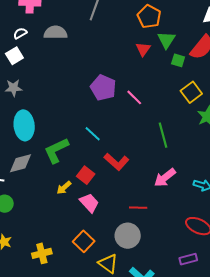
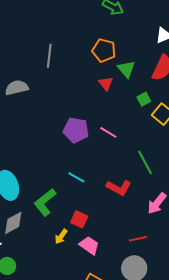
green square: (178, 60) -> (144, 99), moved, turned -32
red L-shape: (116, 162) -> (119, 188), moved

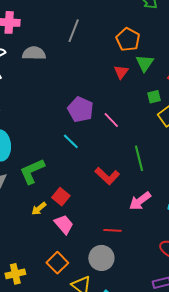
cyan line: (76, 177) -> (71, 141), moved

